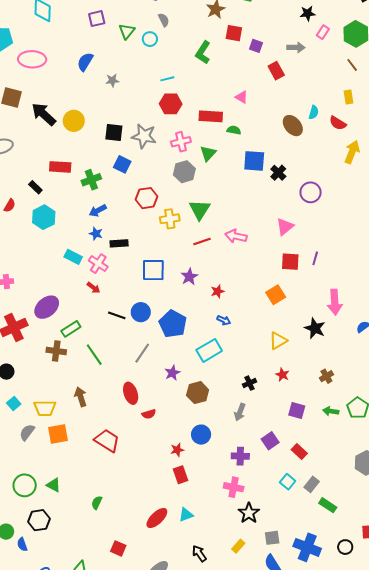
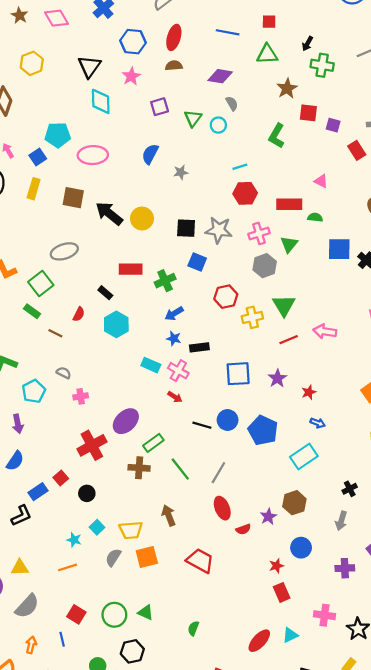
gray line: (142, 353) -> (218, 473), moved
purple star: (172, 373) -> (268, 517), moved
pink cross: (234, 487) -> (325, 615), moved

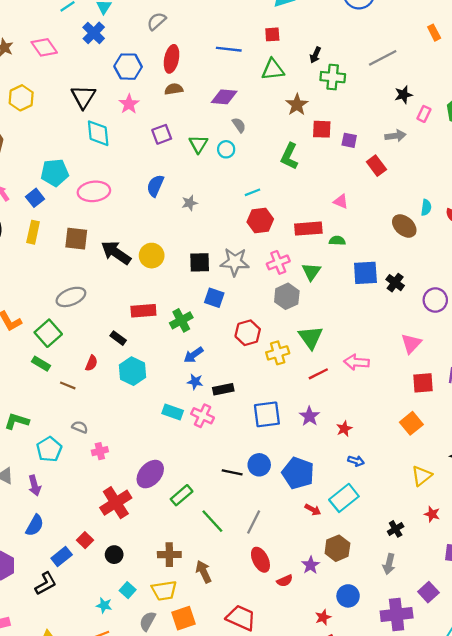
red arrow: (175, 397) -> (313, 510), moved
brown cross: (139, 468) -> (169, 555), moved
purple cross: (345, 568) -> (397, 614), size x1.5

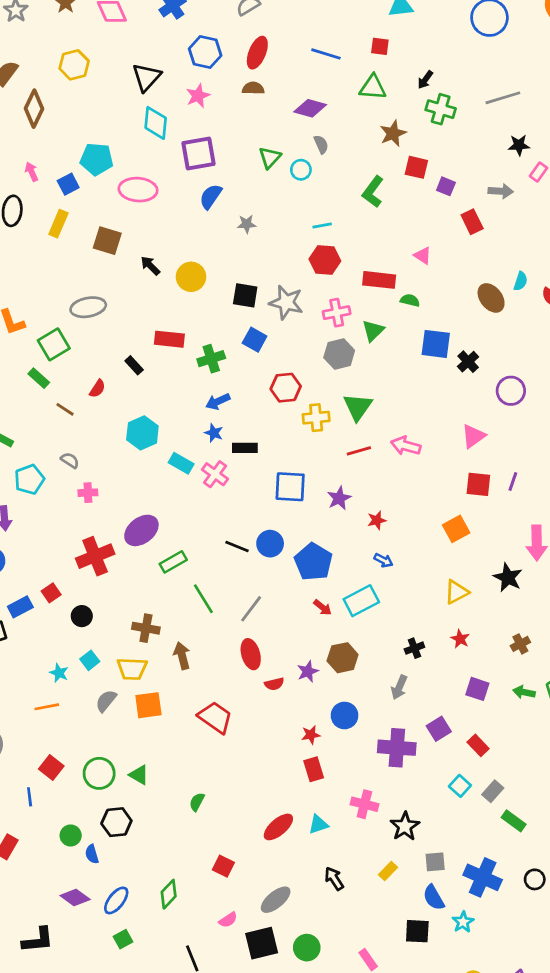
purple square: (162, 134) -> (198, 153), moved, size x1.5
black arrow: (116, 253) -> (150, 266), size x0.6
cyan hexagon: (132, 371) -> (142, 433), moved

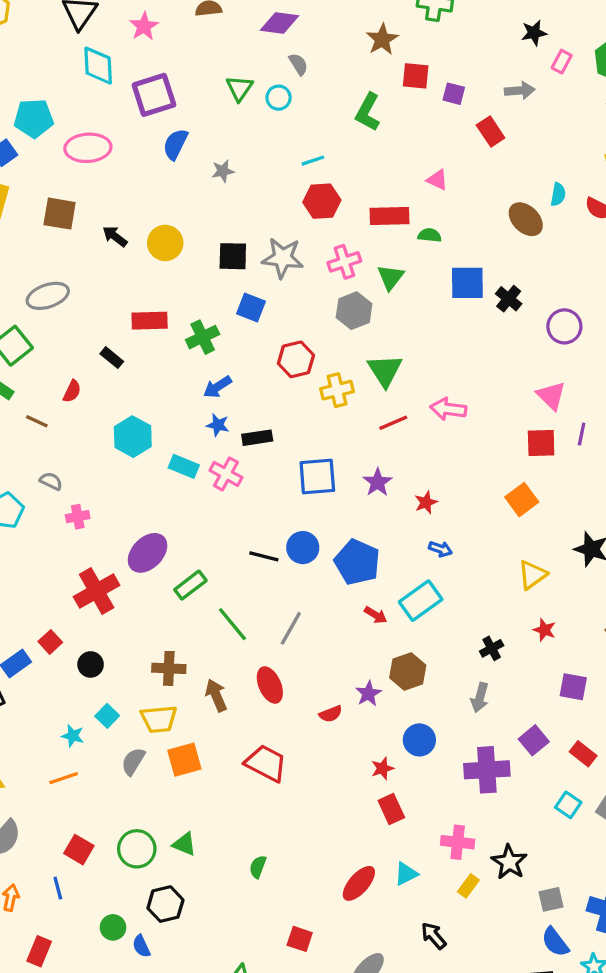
pink triangle: (473, 436) -> (551, 396), moved, turned -32
red ellipse: (251, 654) -> (270, 685), moved
yellow rectangle: (388, 871) -> (468, 886), moved

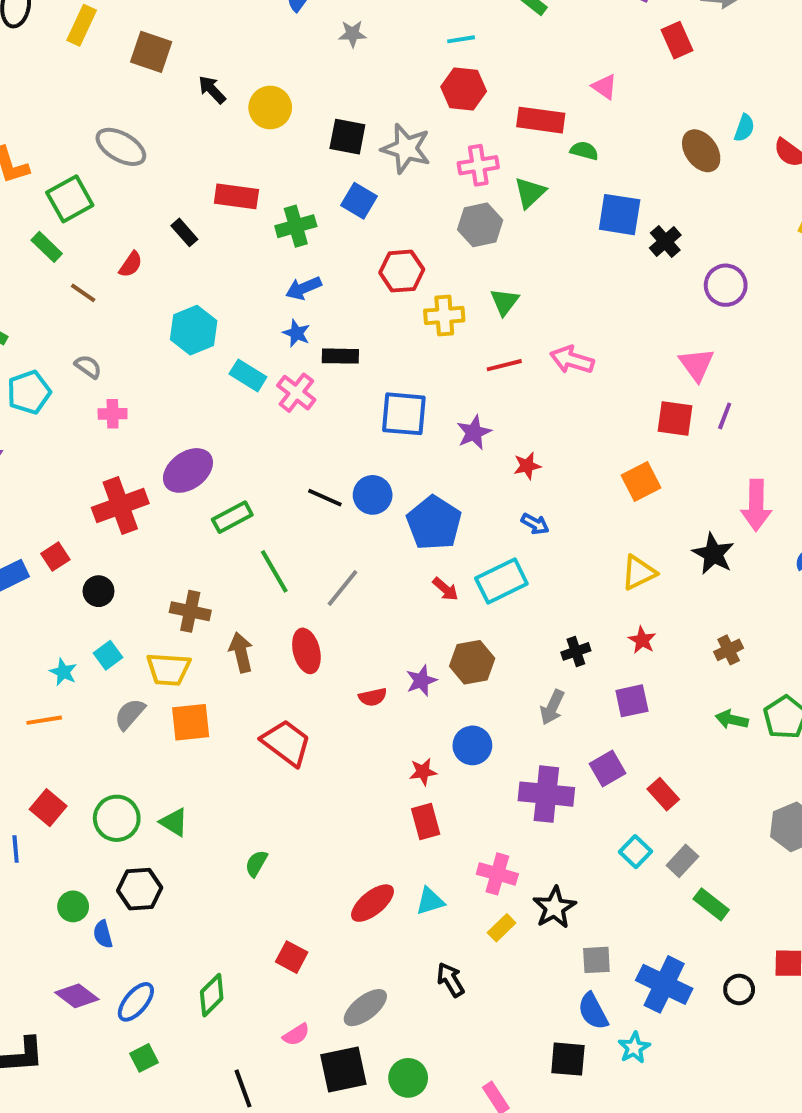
gray ellipse: (48, 296) -> (121, 147), turned 39
green triangle: (385, 371) -> (505, 302), size x0.7
purple square: (573, 687) -> (632, 701), moved, turned -32

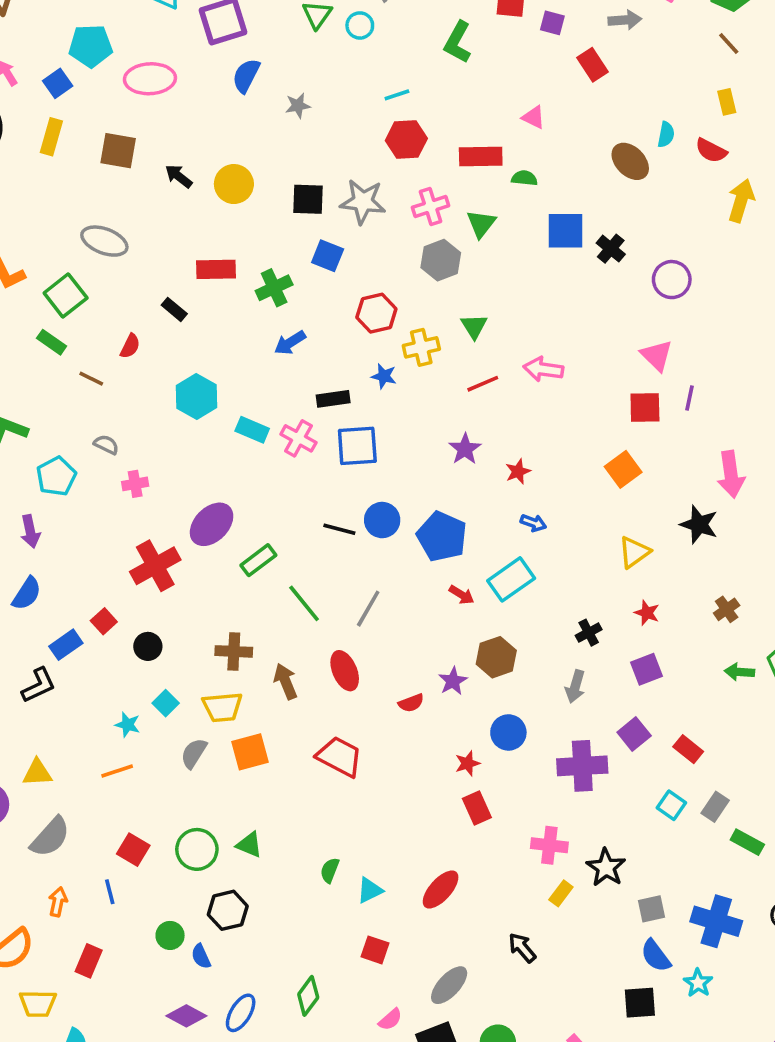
blue star: (296, 333) -> (384, 376), moved
blue square: (404, 414) -> (357, 446), moved
cyan triangle: (430, 901) -> (370, 890), moved

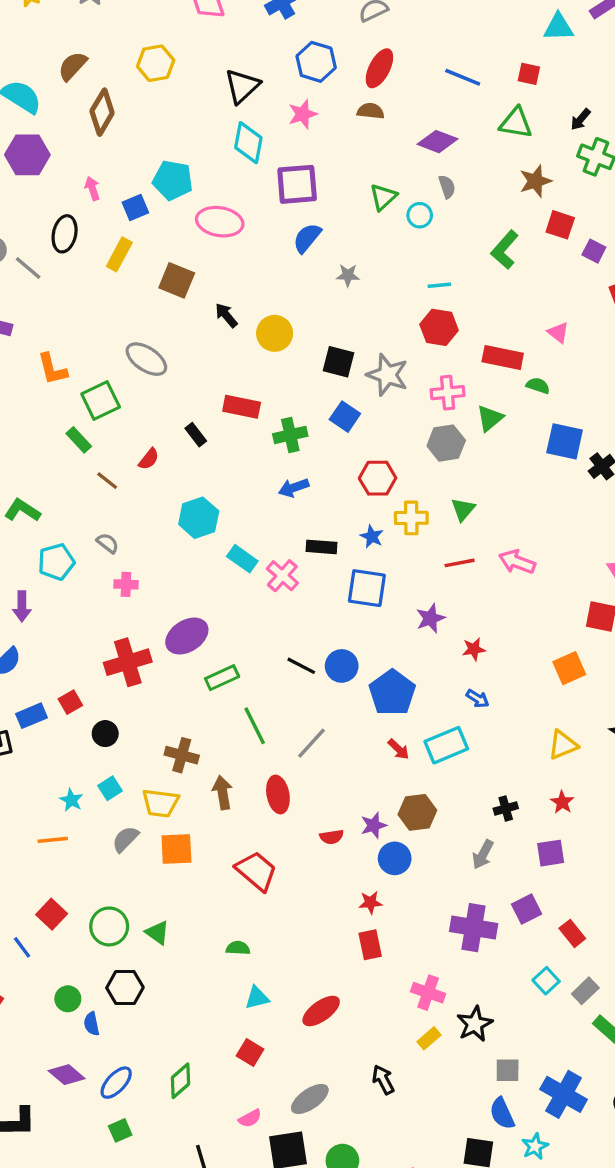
blue square: (357, 446) -> (367, 588), moved
blue circle: (508, 732) -> (395, 858), moved
green semicircle: (330, 870) -> (238, 948), moved, turned 60
blue line: (110, 892) -> (22, 947), turned -35

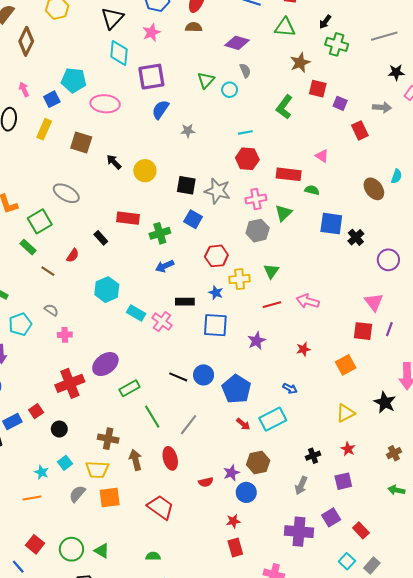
red star: (474, 649) -> (303, 349), moved

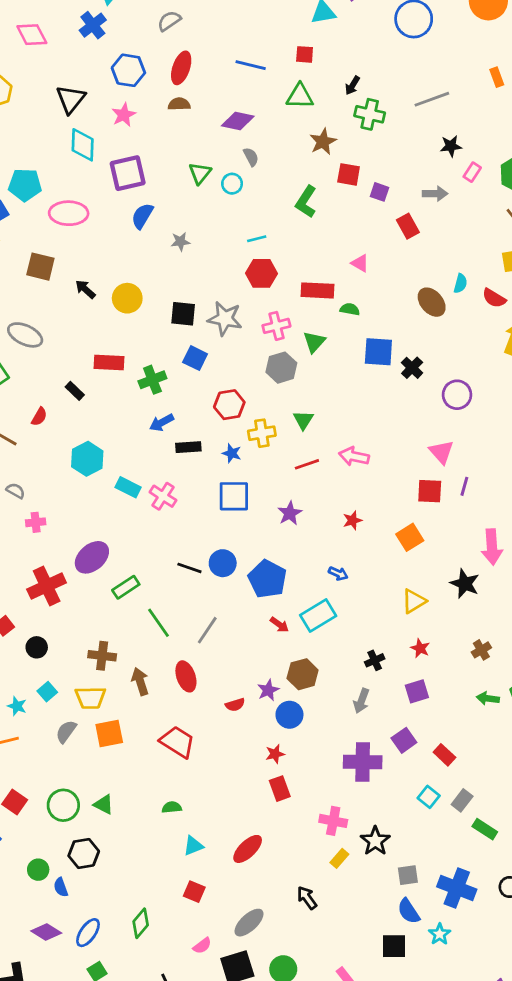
black rectangle: (185, 302) -> (188, 447), moved

